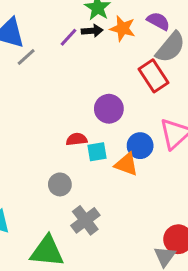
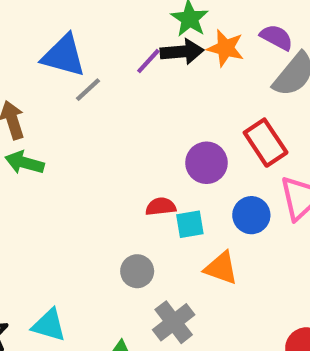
black arrow: (92, 31) -> (182, 52), size x1.4
red rectangle: (154, 76) -> (266, 143), moved
orange triangle: (126, 164) -> (221, 268), moved

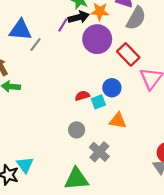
purple circle: (206, 163) -> (97, 39), moved, size x1.4
blue circle: (251, 215) -> (112, 88), moved
cyan triangle: (49, 325) -> (25, 165), moved, turned 48

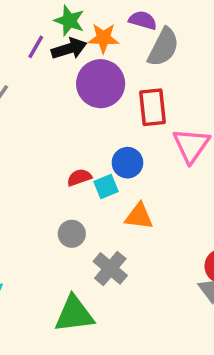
purple line: (63, 25) -> (36, 47), moved
red rectangle: (128, 54) -> (153, 107), turned 40

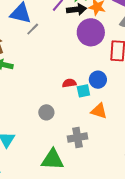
gray circle: (72, 234) -> (46, 112), moved
gray cross: (110, 268) -> (77, 138), turned 30

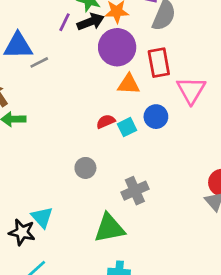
gray line: (33, 29) -> (39, 62), turned 32
blue circle: (98, 80) -> (156, 117), moved
orange triangle: (99, 111) -> (129, 84), moved

